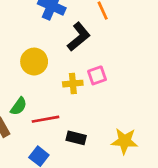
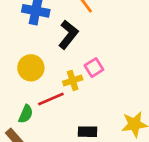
red line: (46, 119) -> (51, 99), moved

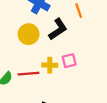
yellow circle: (31, 68) -> (29, 34), moved

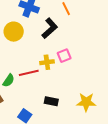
yellow circle: (29, 34) -> (14, 32), moved

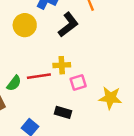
pink square: (64, 56) -> (78, 82), moved
yellow star: (86, 102) -> (110, 98), moved

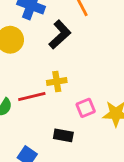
pink square: (78, 82) -> (86, 108), moved

